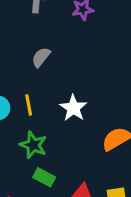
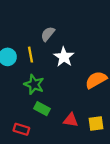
gray semicircle: (41, 57) -> (48, 34), moved

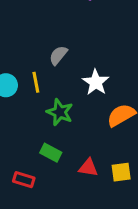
white star: (64, 57) -> (96, 82), moved
green star: (34, 84) -> (60, 112), moved

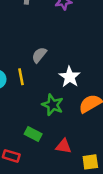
green star: (60, 112) -> (53, 105), moved
yellow square: (121, 172) -> (90, 162), moved

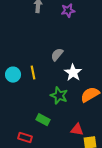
gray semicircle: (39, 55) -> (57, 55), moved
red triangle: (64, 146) -> (77, 130), moved

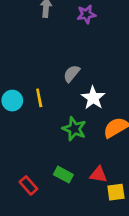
green rectangle: (43, 120) -> (63, 175), moved
red rectangle: (25, 138) -> (28, 185), turned 32

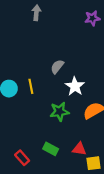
purple star: (86, 14) -> (92, 18), moved
green star: (74, 129) -> (59, 112), turned -30

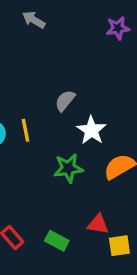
gray arrow: (36, 13) -> (34, 20), turned -64
green rectangle: (51, 149) -> (57, 241), moved

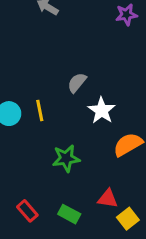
green star: (68, 168) -> (66, 158), moved
yellow square: (119, 246) -> (128, 219), turned -30

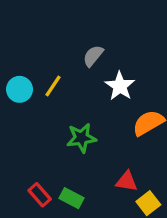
yellow line: (40, 110) -> (53, 86), turned 45
green rectangle: (69, 214) -> (71, 198), moved

